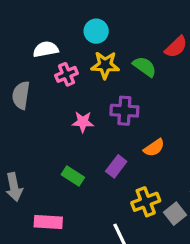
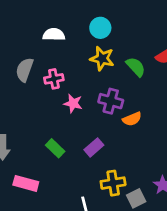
pink cross: (67, 74) -> (54, 79), moved
orange semicircle: (154, 148) -> (132, 119), moved

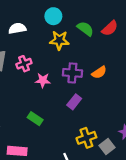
green semicircle: (136, 67) -> (85, 29), moved
orange semicircle: (132, 119) -> (99, 72), moved
purple rectangle: (94, 147) -> (74, 102), moved

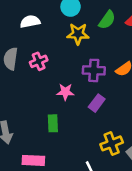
green semicircle: (85, 29) -> (107, 20), turned 90
pink star: (43, 80) -> (65, 92), moved
green rectangle: (35, 119) -> (53, 123), turned 56

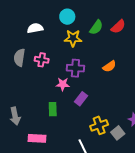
pink cross: (39, 61) -> (42, 60), turned 32
purple cross: (94, 70) -> (75, 68), moved
purple rectangle: (97, 103) -> (81, 99), moved

